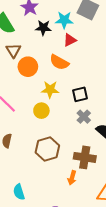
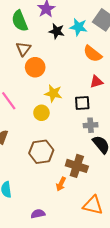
red triangle: (70, 40) -> (96, 82), moved
orange semicircle: (59, 62) -> (93, 54), moved
gray cross: (84, 117) -> (91, 125), moved, turned 32

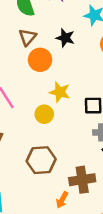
black star: (57, 31) -> (65, 38), moved
brown cross: (77, 166) -> (82, 180), turned -30

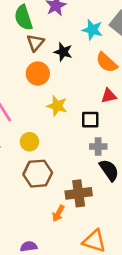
brown triangle: (27, 37) -> (35, 43), moved
yellow circle: (44, 114) -> (29, 142), moved

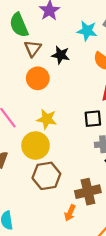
yellow star: (57, 106) -> (47, 119), moved
yellow circle: (29, 142) -> (36, 146), size x1.5

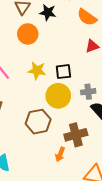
black square: (93, 119) -> (63, 72), moved
yellow circle: (36, 146) -> (58, 96), moved

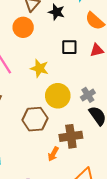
orange circle: (28, 34) -> (23, 27), moved
black square: (63, 72) -> (69, 47), moved
gray cross: (88, 92) -> (88, 95), turned -32

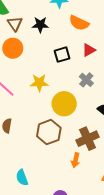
gray cross: (88, 95) -> (86, 80), moved

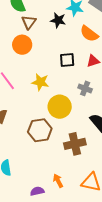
black star: (40, 25) -> (58, 20), moved
gray cross: (86, 80) -> (85, 88), turned -32
orange arrow: (76, 160) -> (58, 181), moved, turned 128

